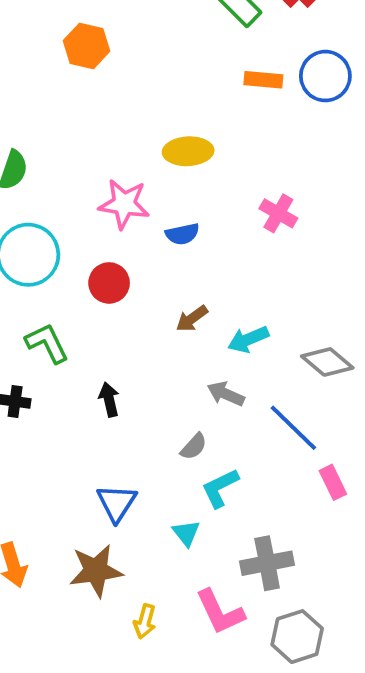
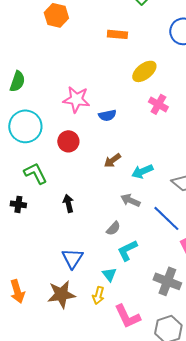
orange rectangle: (263, 80) -> (117, 34), moved
yellow ellipse: (188, 151) -> (144, 71), moved, turned -35
gray cross: (267, 563) -> (167, 281), moved, turned 32
yellow arrow: (145, 621) -> (98, 295), moved

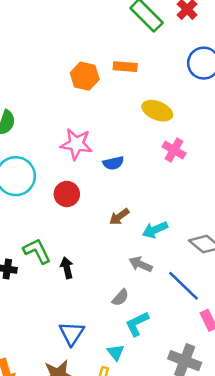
orange hexagon: (56, 15) -> (85, 76), moved
yellow ellipse: (144, 71) -> (157, 111), turned 60
green L-shape: (35, 173) -> (37, 251), moved

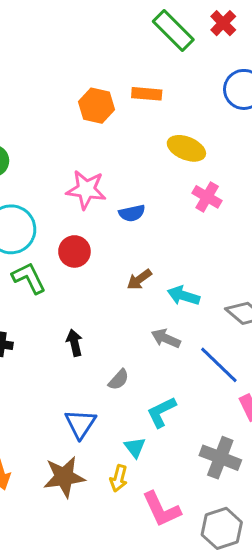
cyan arrow: (155, 230) -> (183, 296), turned 40
green L-shape: (37, 251) -> (29, 278), moved
gray semicircle: (120, 298) -> (119, 380), moved

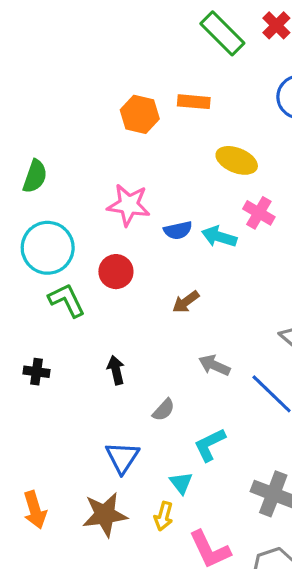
cyan arrow: (183, 296) -> (219, 237), moved

